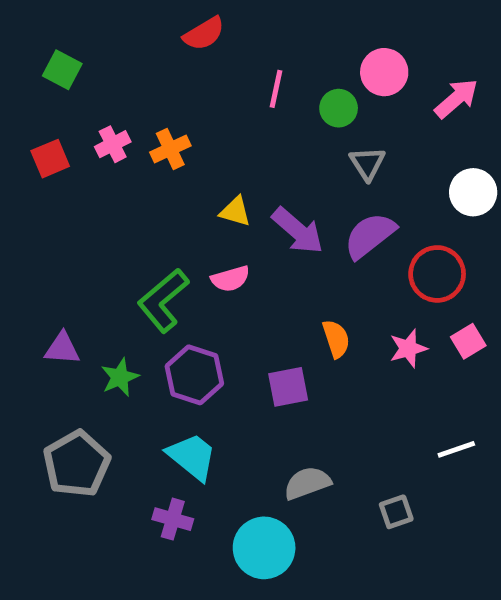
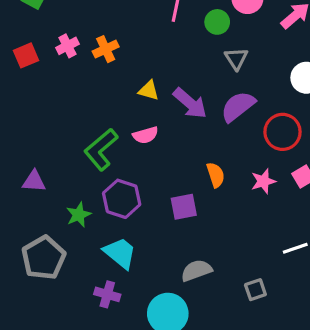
green star: (120, 377) -> (79, 215), moved

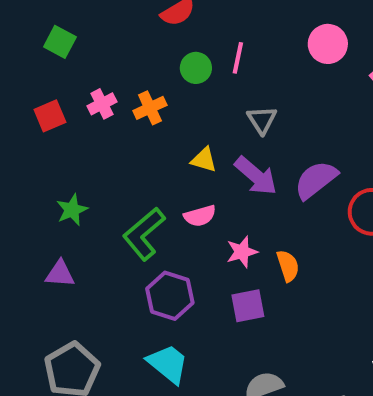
green circle: (217, 22) -> (196, 68), moved
gray triangle: (236, 59) -> (262, 120), moved
pink star: (263, 181) -> (242, 252), moved
green star: (79, 215) -> (72, 210), moved

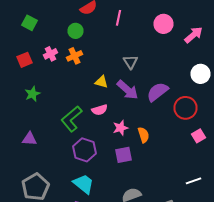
pink line: (238, 58) -> (118, 18), moved
green circle: (196, 68) -> (76, 31), moved
green star: (72, 210) -> (32, 94), moved

